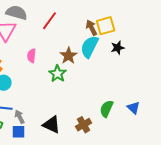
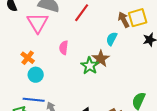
cyan semicircle: (90, 47) -> (112, 39), moved, size x0.6
brown star: (69, 56) -> (101, 59), moved

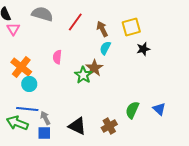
brown arrow: (124, 20) -> (102, 29), moved
pink triangle: (38, 23) -> (13, 29), moved, size x0.6
orange cross: (28, 58) -> (21, 67), size x1.5

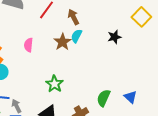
yellow square: (131, 27) -> (141, 17), moved, turned -30
brown star: (94, 68) -> (62, 42), moved
green star: (83, 75) -> (54, 84), moved

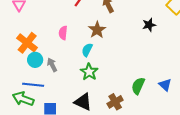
cyan semicircle: (76, 36) -> (87, 50), moved
gray arrow: (16, 106) -> (52, 65), moved

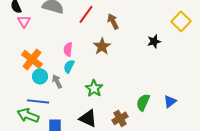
cyan semicircle: (87, 50) -> (69, 66), moved
blue triangle: (165, 85) -> (170, 101), turned 40

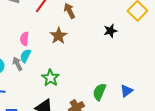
gray arrow: (57, 81) -> (17, 64), moved

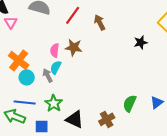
brown star: (58, 36) -> (74, 47), moved, turned -30
green star: (50, 78) -> (54, 103), moved

